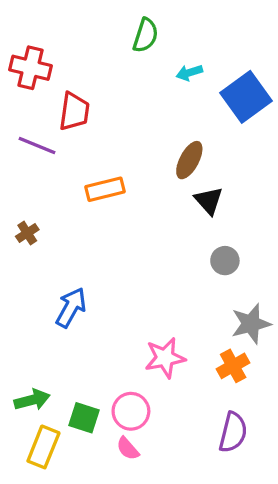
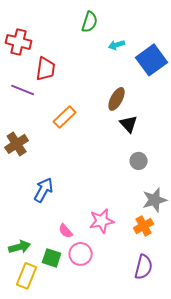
orange rectangle: (105, 189) -> (65, 117), turned -30
brown cross: (27, 233) -> (17, 144), size x1.6
pink semicircle: (128, 449) -> (66, 231), moved

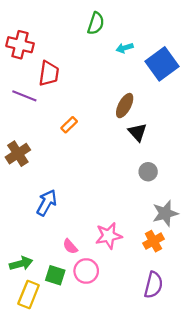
orange rectangle: (65, 117) -> (69, 125), size x0.7

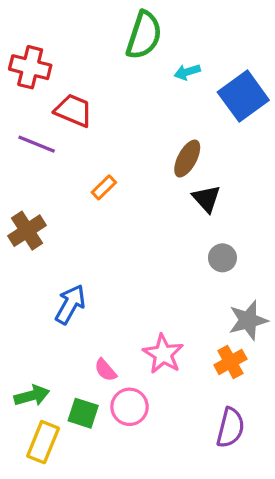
green semicircle: (96, 23) -> (144, 35), size x1.4
red trapezoid: (49, 74) -> (73, 110), turned -75
pink star: (109, 236) -> (163, 354), turned -30

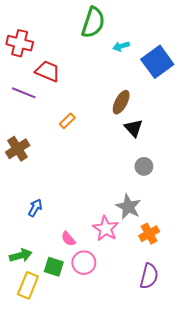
blue arrow: (70, 304) -> (35, 208), moved, size x0.7
gray star: (248, 320) -> (128, 207), moved, turned -30

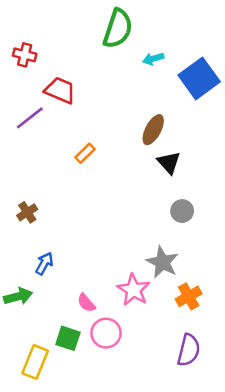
red cross: (20, 43) -> (25, 55), size x0.7
purple line: (24, 93) -> (30, 118), turned -60
brown cross: (18, 149) -> (27, 212), moved, size x0.7
green arrow: (21, 255) -> (18, 296), moved

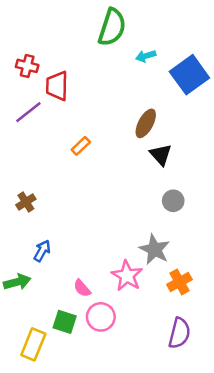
red cross: (25, 55) -> (27, 66), moved
red trapezoid: (60, 90) -> (57, 86), turned -112

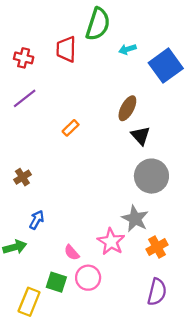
red trapezoid: (57, 86) -> (66, 49), moved
gray circle: (173, 201) -> (151, 176), size x1.8

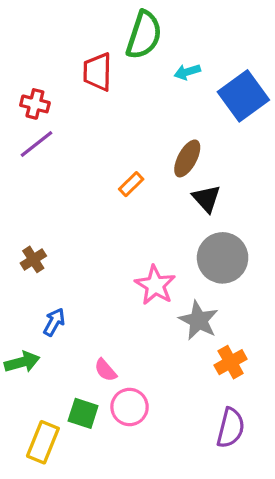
red cross: (24, 58) -> (35, 104), moved
orange rectangle: (71, 128) -> (131, 184), moved
pink star: (111, 242) -> (155, 285), moved

